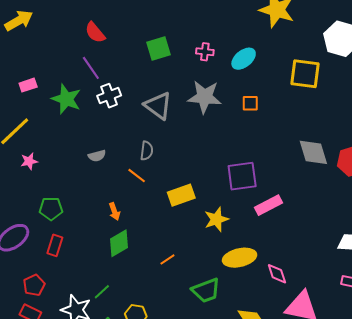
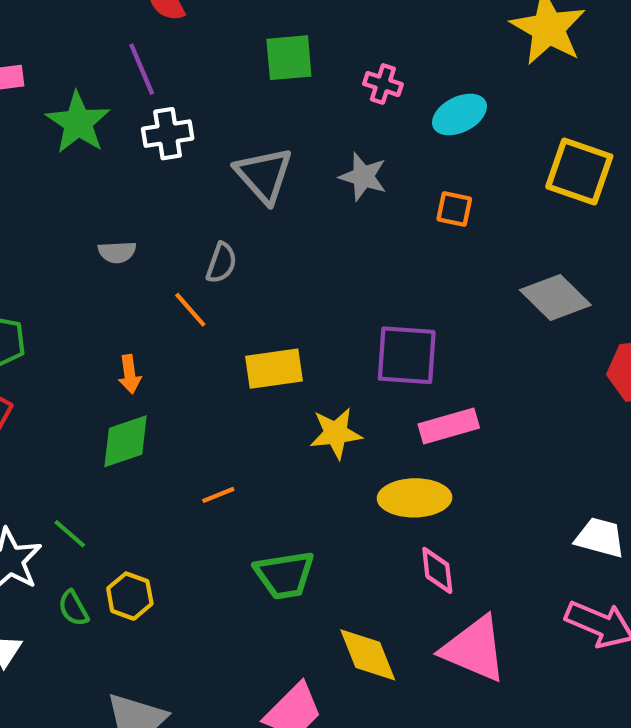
gray star: (205, 97) -> (363, 177), size x0.7
gray diamond: (313, 152) -> (555, 297), moved, turned -40
yellow ellipse: (240, 258) -> (415, 498), moved
green line: (102, 292) -> (70, 534), turned 72

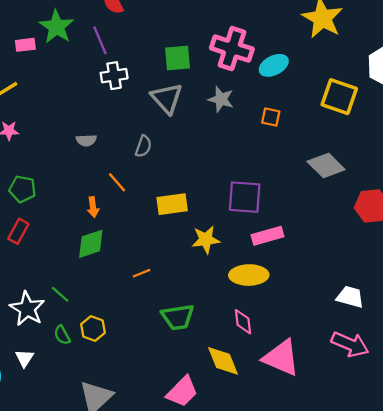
green square: (289, 58) -> (178, 58), moved
pink cross: (383, 84) -> (232, 49), size x2.0
green star: (78, 123) -> (57, 27), moved
orange line: (190, 310) -> (117, 182), moved
pink diamond: (437, 570) -> (243, 322), moved

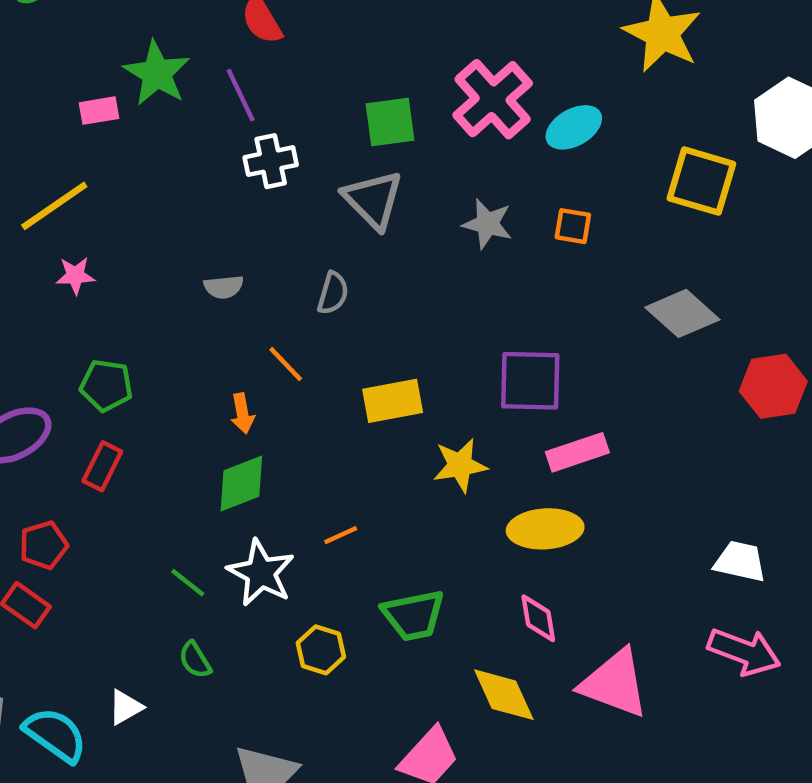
pink cross: (232, 49) -> (493, 99), turned 33
gray star: (221, 99) -> (487, 224), moved
white star: (27, 309) -> (261, 573), moved
yellow hexagon: (93, 328) -> (321, 650), moved
white triangle: (25, 358) -> (125, 707), turned 30

